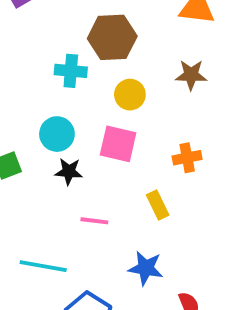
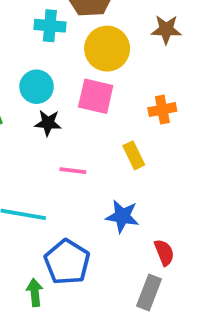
yellow circle: (130, 95) -> (107, 49), size x1.5

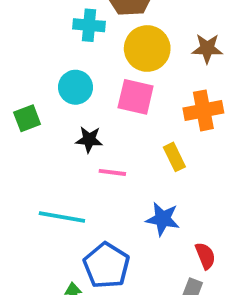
brown star: (166, 30) -> (207, 48), moved
orange cross: (162, 110) -> (203, 110), size x1.4
black star: (48, 123) -> (89, 140), moved

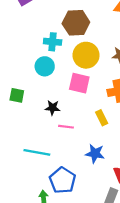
cyan circle: (76, 87) -> (45, 66), moved
green square: (27, 118) -> (17, 95), turned 32

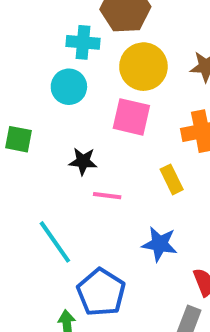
cyan line: (37, 152) -> (55, 242), turned 45

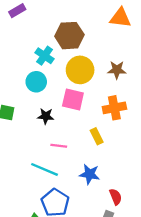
cyan cross: (83, 42) -> (45, 56), turned 30
black star: (83, 161) -> (46, 116), moved
cyan line: (55, 242) -> (45, 169), moved, turned -32

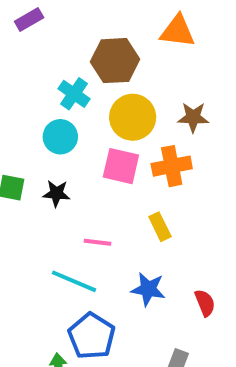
orange triangle: (120, 18) -> (178, 31), moved
orange cross: (114, 108) -> (172, 166), moved
black star: (46, 116) -> (56, 193), moved
red semicircle: (116, 197) -> (205, 303), moved

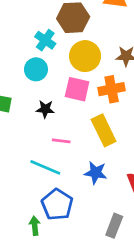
black star: (56, 193) -> (45, 109), moved
yellow rectangle: (160, 227) -> (104, 130), size x1.6

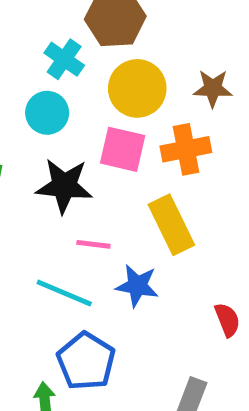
black star: (45, 109) -> (64, 186), size x1.6
blue star: (96, 173) -> (137, 286), moved

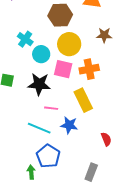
cyan cross: (64, 59) -> (25, 39), moved
brown star: (213, 88) -> (104, 35), moved
cyan circle: (47, 113) -> (41, 54), moved

